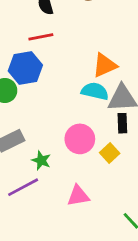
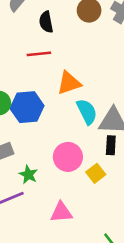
orange triangle: (105, 65) -> (69, 83), moved
blue hexagon: (25, 68) -> (27, 107), moved
cyan semicircle: (95, 91) -> (87, 112), turned 45

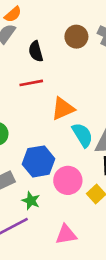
blue hexagon: (27, 107) -> (39, 161), moved

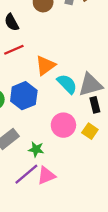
blue hexagon: (39, 161) -> (24, 96), moved
pink triangle: (66, 235) -> (46, 175), moved

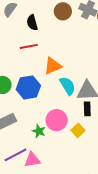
green star: (36, 149) -> (39, 131), moved

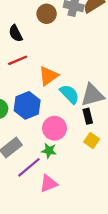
black rectangle: (87, 109) -> (88, 116), moved
pink circle: (57, 120) -> (54, 128), moved
purple line: (15, 155) -> (29, 167), moved

